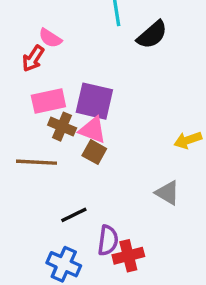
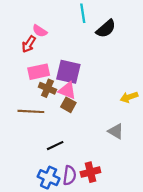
purple semicircle: (108, 240) -> (70, 175), moved

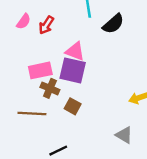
pink semicircle: (40, 31) -> (24, 21), moved, turned -88
red arrow: (29, 44) -> (46, 25), moved
pink triangle: (67, 90) -> (75, 51), moved

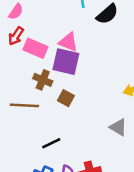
red arrow: (46, 25) -> (16, 36), moved
pink rectangle: (40, 70) -> (35, 48), moved, turned 35

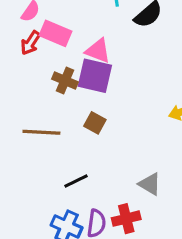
pink rectangle: (35, 48) -> (56, 33), moved
brown cross: (43, 80) -> (65, 80), moved
gray triangle: (118, 127) -> (150, 184), moved

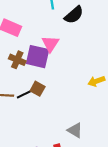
pink triangle: (98, 51) -> (50, 44), moved, turned 42
black line: (76, 181) -> (25, 94), moved

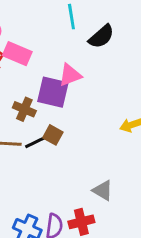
pink triangle: (50, 44) -> (70, 75), turned 36
brown cross: (17, 60) -> (24, 109), moved

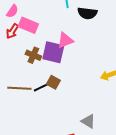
black semicircle: (101, 37) -> (87, 13), turned 48
brown cross: (24, 109) -> (33, 55), moved

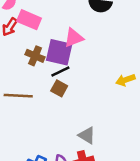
black line: (41, 87) -> (60, 72), moved
gray triangle: (88, 121) -> (87, 135), moved

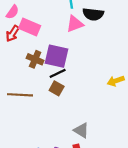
pink triangle: (74, 38) -> (75, 24), moved

